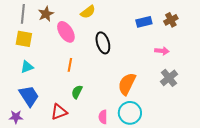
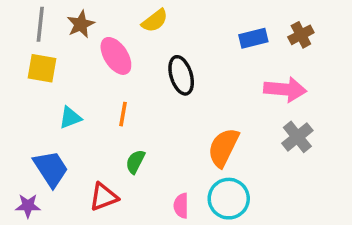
pink arrow: (162, 51) -> (285, 89), size x1.6
cyan triangle: (27, 67) -> (70, 118), moved

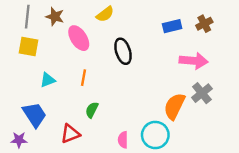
brown star: (81, 24) -> (55, 17), turned -30
orange semicircle: (223, 148) -> (174, 106), moved

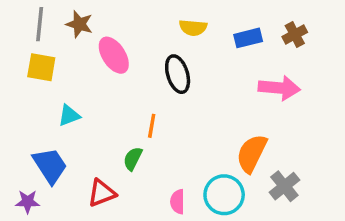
yellow semicircle: (105, 14) -> (193, 28), moved, turned 42
orange line: (84, 78) -> (152, 126), moved
gray cross: (202, 93) -> (284, 186), moved

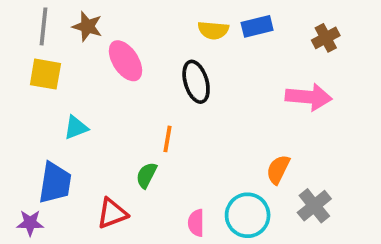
blue rectangle: (248, 38) -> (257, 26), moved
orange semicircle: (252, 153) -> (278, 169), size x0.7
blue trapezoid: (50, 165) -> (55, 183), turned 42

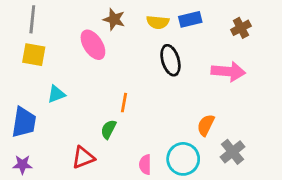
brown star: (87, 26) -> (114, 19), moved
black ellipse: (196, 82) -> (170, 60), moved
blue trapezoid: (55, 183) -> (24, 122), moved

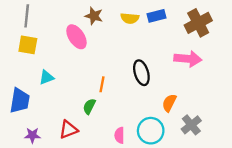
brown cross: (241, 28) -> (198, 23), size x1.6
black ellipse: (170, 60) -> (141, 73), moved
purple star: (22, 165) -> (32, 135), moved

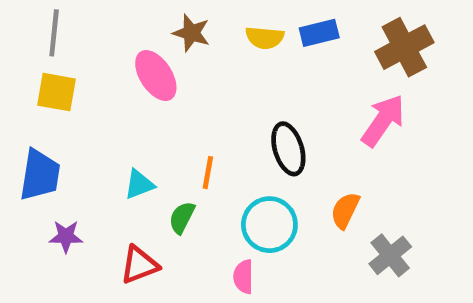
pink arrow: (188, 59) -> (383, 120), turned -60
cyan triangle: (46, 77) -> (139, 184), moved
blue trapezoid: (20, 101) -> (40, 175), moved
cyan circle: (151, 131) -> (269, 225), moved
purple star: (32, 135) -> (66, 236), moved

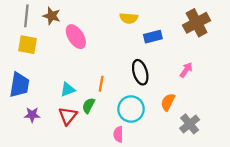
brown star: (191, 33) -> (52, 16), moved
blue rectangle: (319, 33) -> (153, 37), moved
pink arrow: (383, 120) -> (186, 70), moved, size x0.6
red triangle: (139, 265) -> (68, 116), moved, turned -30

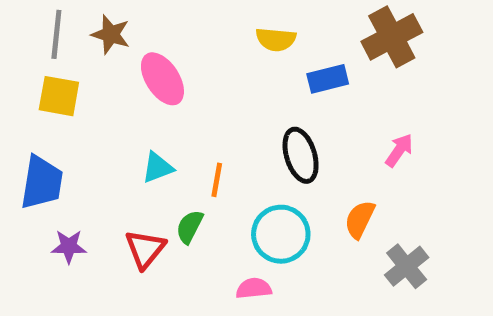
brown cross: (197, 23) -> (392, 37), moved
cyan triangle: (68, 89) -> (158, 168), moved
pink semicircle: (118, 134) -> (254, 288), turned 84

